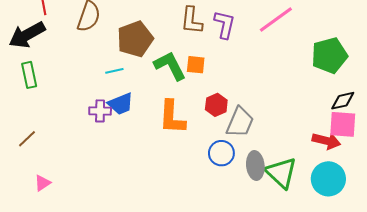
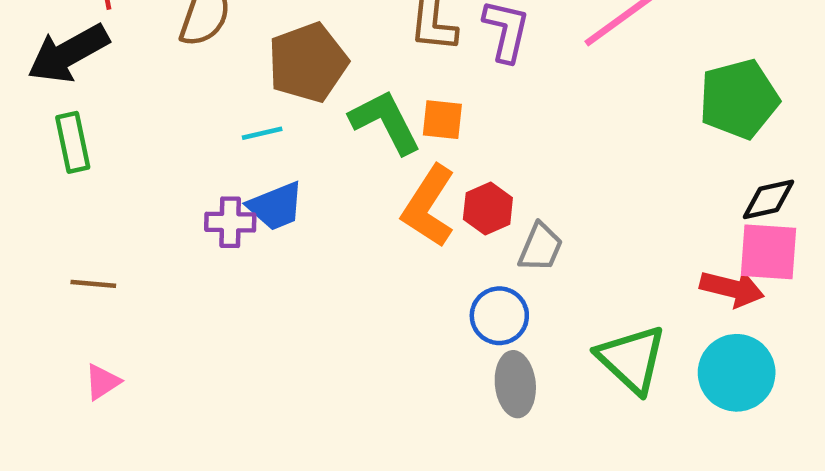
orange L-shape: (172, 117) -> (429, 206), moved, turned 30
gray trapezoid: (240, 122) -> (540, 247), size x0.7
brown line: (27, 139) -> (93, 284), moved, turned 48
gray ellipse: (255, 165) -> (515, 384), moved

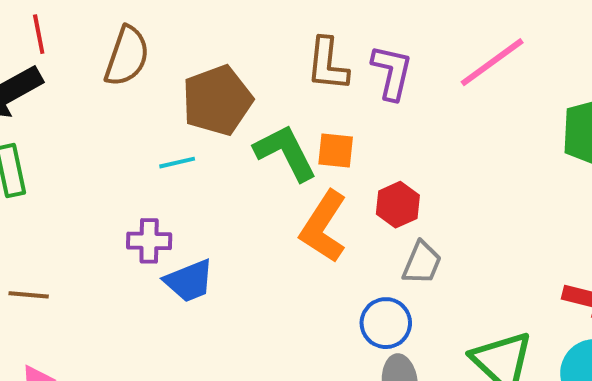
blue trapezoid: (276, 206) -> (189, 281), moved
red hexagon: (488, 209) -> (398, 205), moved

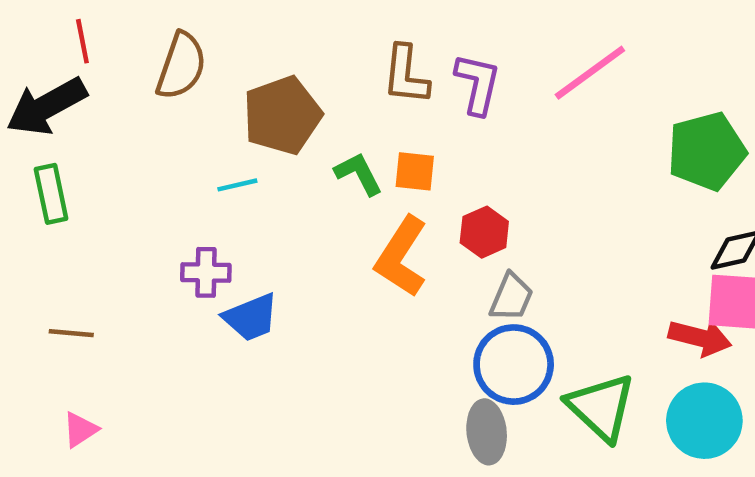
green L-shape: (285, 153) -> (359, 174), size x0.7
blue circle: (386, 323) -> (514, 365), moved, size x1.4

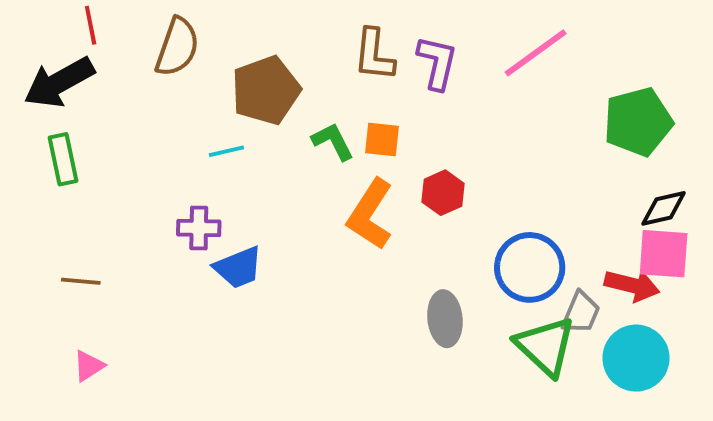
gray trapezoid: (511, 297) -> (581, 313), moved
blue circle: (514, 365) -> (530, 267), moved
gray ellipse: (487, 432) -> (445, 319), moved

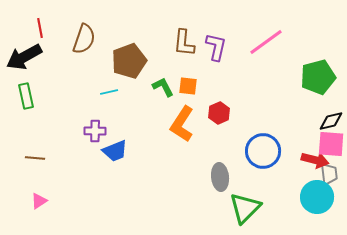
gray trapezoid: (581, 313) -> (329, 174), moved, turned -30
green triangle: (545, 346) -> (245, 208), moved, turned 32

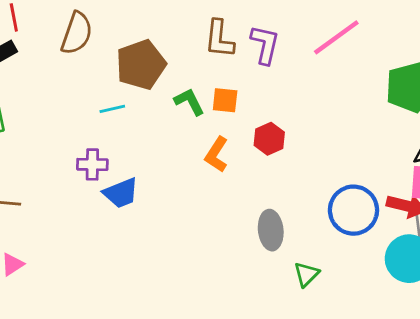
orange L-shape: (182, 124) -> (216, 154), size x0.7
blue circle: (263, 151) -> (353, 210), moved
green triangle: (245, 208) -> (306, 274), size x0.6

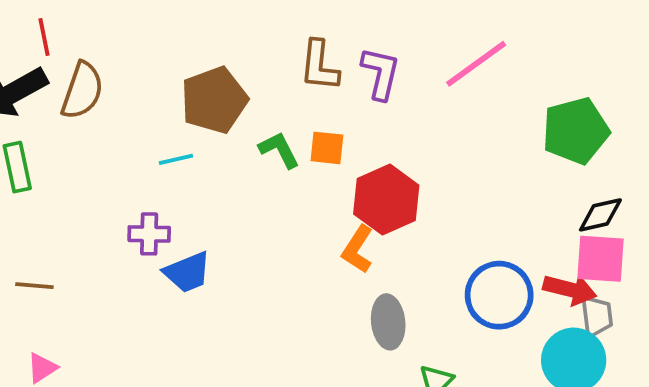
brown semicircle: (77, 33) -> (82, 91), moved
red hexagon: (269, 139) -> (386, 200), size x1.6
orange L-shape: (216, 154) -> (358, 249), moved

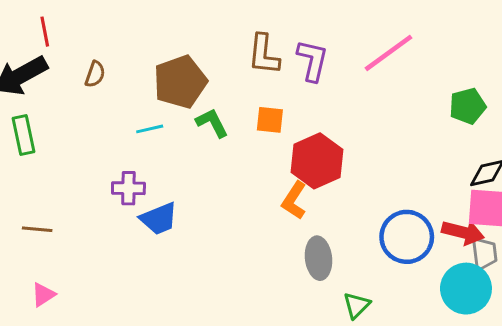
brown semicircle: (82, 91) -> (95, 74), moved, size x0.6
green pentagon: (576, 131) -> (468, 106), size x0.7
green L-shape: (279, 150) -> (212, 123), moved

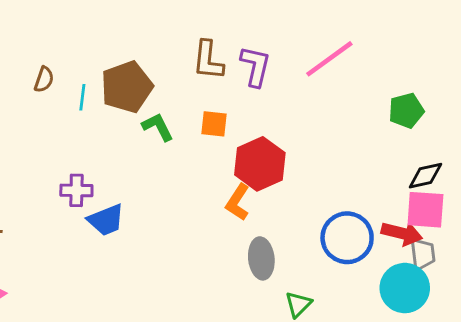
cyan line: (150, 129) -> (82, 97), moved, turned -70

